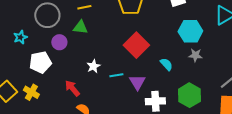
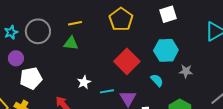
cyan hexagon: (190, 31) -> (166, 50), moved
cyan star: (20, 37) -> (11, 32), moved
purple circle: (59, 42) -> (16, 58), moved

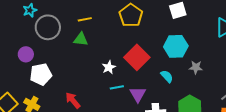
cyan star: (11, 32) -> (30, 10), moved
white star: (84, 82) -> (109, 67), moved

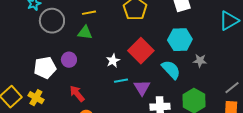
purple circle: (26, 54) -> (69, 60), moved
cyan semicircle: (167, 76) -> (171, 70), size x1.5

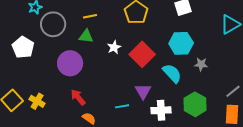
purple circle: (69, 60) -> (70, 63), size x1.6
white star: (113, 61) -> (114, 47), moved
white pentagon: (45, 68) -> (23, 47), moved, turned -30
cyan line: (121, 81) -> (122, 106), moved

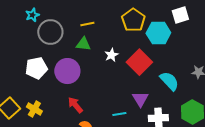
cyan hexagon: (181, 43) -> (158, 33), moved
white pentagon: (23, 47) -> (36, 68), moved, turned 30

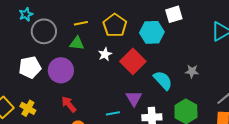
yellow pentagon: (133, 20) -> (115, 25), moved

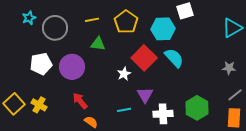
cyan star: (26, 14) -> (29, 18), moved
green triangle: (77, 43) -> (98, 44), moved
white star: (105, 54) -> (124, 74), moved
gray star: (192, 71) -> (229, 68), moved
cyan semicircle: (163, 80) -> (174, 58), moved

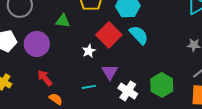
white cross: (163, 114) -> (128, 91), turned 36

